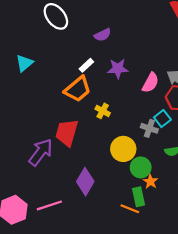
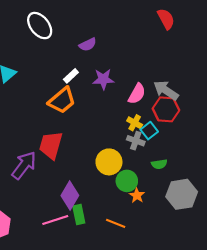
yellow cross: (103, 111) -> (135, 123), moved
green rectangle: (138, 197) -> (79, 214), moved
pink line: (49, 205) -> (55, 220), moved

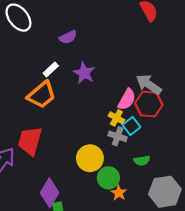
purple star: (103, 79) -> (84, 73), turned 30
pink semicircle: (137, 94) -> (127, 99), moved

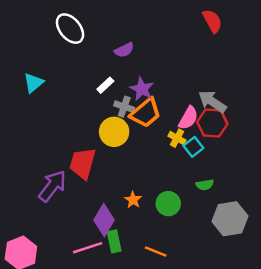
orange trapezoid: (42, 95) -> (146, 113), moved
gray cross: (118, 136) -> (124, 107), moved
yellow circle: (90, 158) -> (114, 132), moved
orange star: (119, 193) -> (133, 200), moved

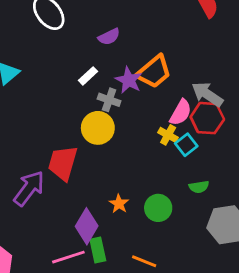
orange trapezoid: (146, 113) -> (154, 72), moved

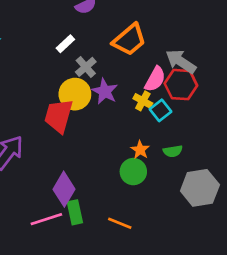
purple star: (129, 80) -> (105, 91), moved
gray cross: (109, 100) -> (86, 67), turned 30
red trapezoid: (63, 163) -> (59, 116), moved
orange star: (119, 204) -> (140, 150), moved

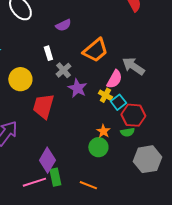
white rectangle: (65, 44) -> (48, 53), turned -64
red hexagon: (181, 85) -> (133, 115), moved
yellow circle: (75, 94) -> (20, 79), moved

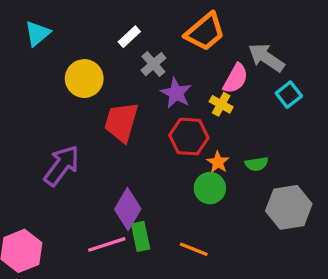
white rectangle: (48, 53) -> (129, 37), turned 64
cyan square: (118, 102) -> (289, 95), moved
red hexagon: (133, 115) -> (189, 137), moved

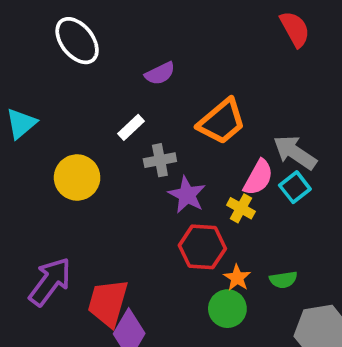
gray cross: (153, 64) -> (160, 160), turned 30
cyan square: (289, 95) -> (295, 187), moved
red trapezoid: (121, 122) -> (108, 303), moved

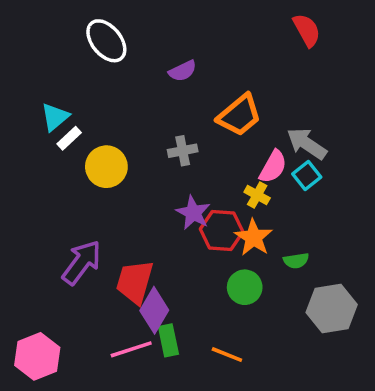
white rectangle: (131, 127) -> (69, 138), moved
purple star: (187, 195) -> (193, 213), moved
orange star: (237, 278) -> (254, 238), moved, size x1.5

